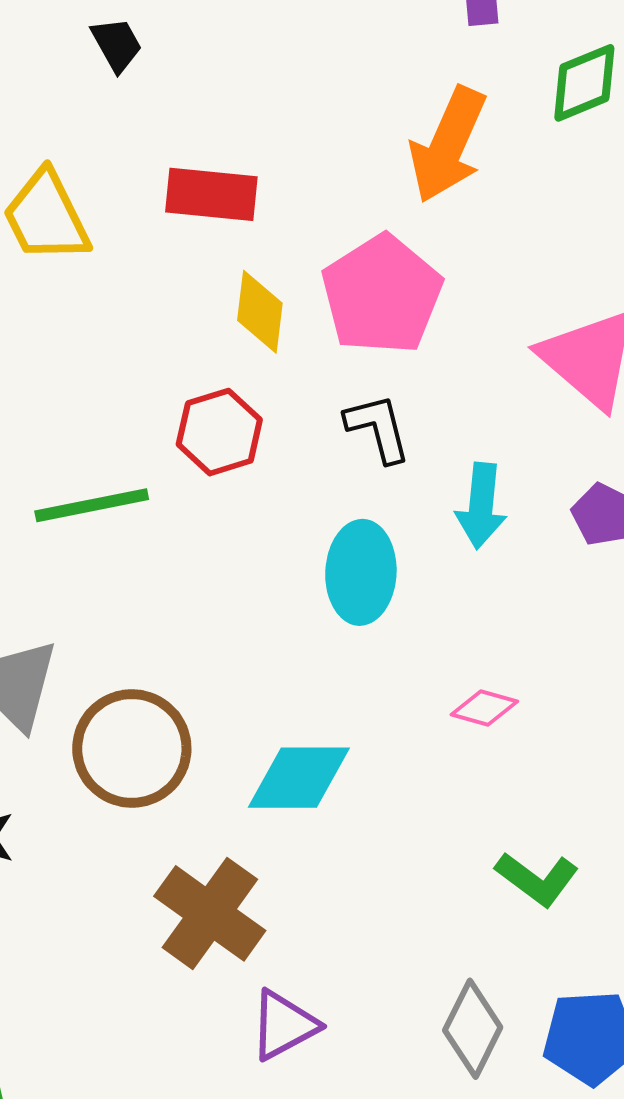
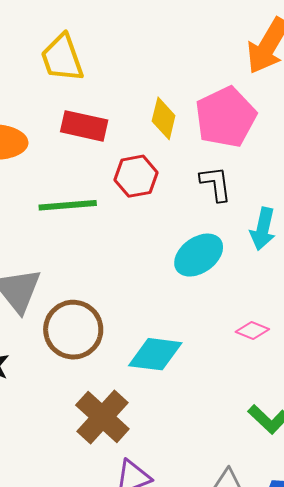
red rectangle: (211, 194) -> (84, 126), moved
cyan ellipse: (361, 572) -> (199, 255), turned 45

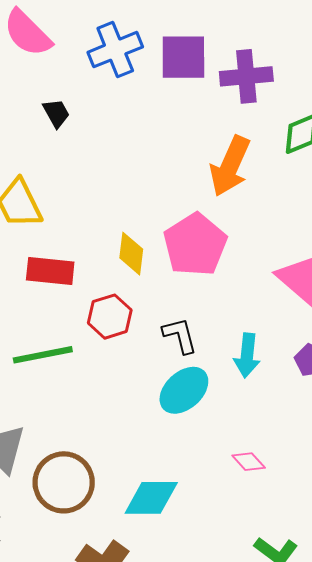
black L-shape: (216, 184) -> (180, 335), moved
pink diamond: (252, 330) -> (249, 462), turned 32

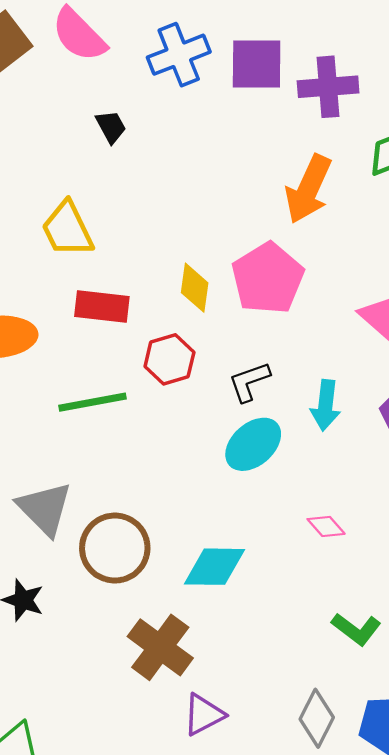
black L-shape: (180, 335) -> (249, 382), turned -96

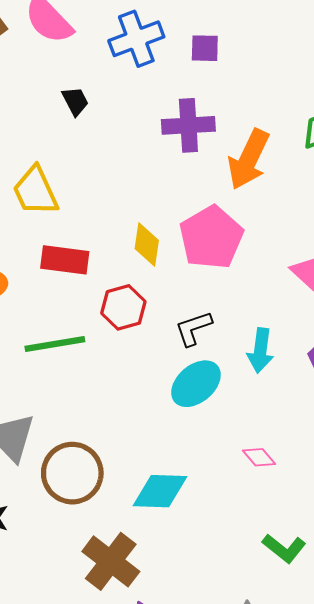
purple square: (257, 64) -> (205, 48), size x0.6
purple cross: (328, 87) -> (188, 125), moved

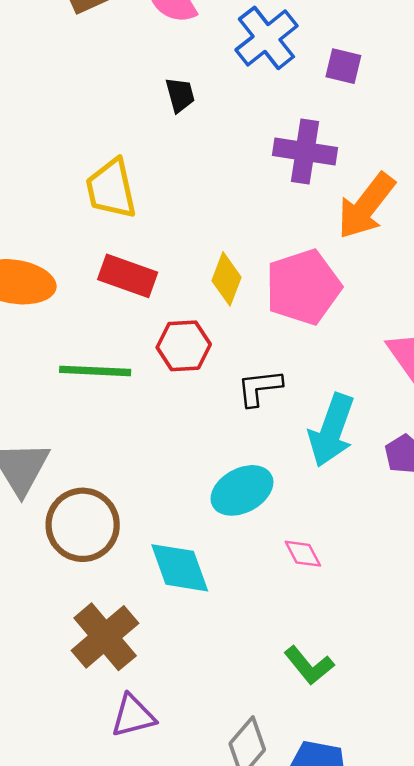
blue cross: (136, 39) -> (266, 38), turned -30
cyan arrow: (260, 350) -> (332, 430), size x1.4
cyan ellipse: (196, 384) -> (242, 490), moved
cyan diamond: (160, 491) -> (180, 568), turned 56

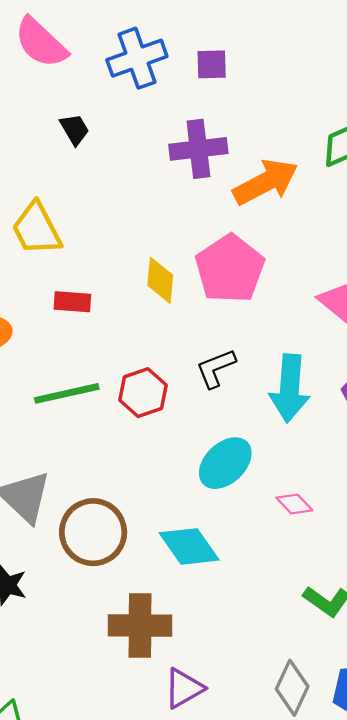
blue cross: (266, 38) -> (137, 58), turned 34
orange arrow: (366, 206) -> (266, 182), turned -140
red rectangle: (128, 276) -> (72, 302), size x0.7
red hexagon: (184, 346) -> (143, 393), moved
brown cross: (105, 637) -> (140, 625), turned -34

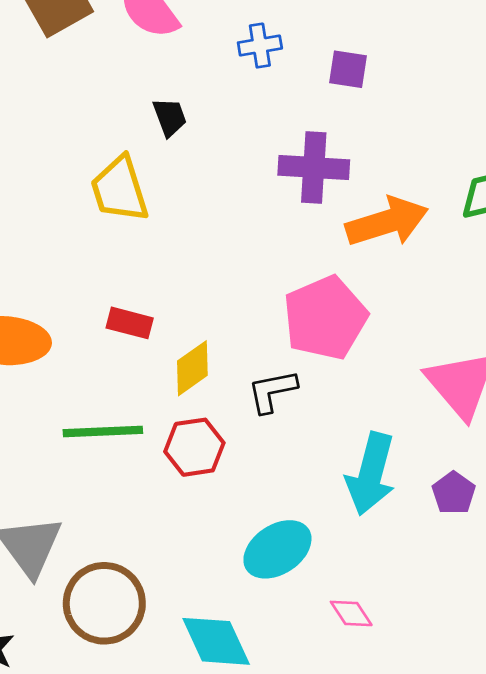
blue cross: (137, 58) -> (260, 46), size x0.6
yellow trapezoid: (37, 229) -> (120, 189), moved
yellow diamond: (160, 280) -> (192, 368), moved, turned 39
black L-shape: (216, 368) -> (272, 391), moved

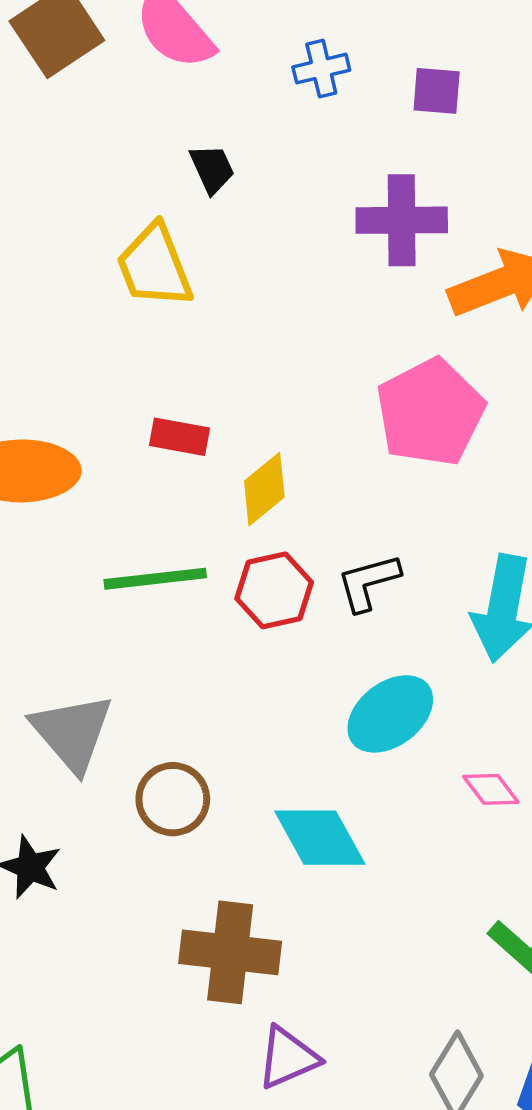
black L-shape: (272, 391) -> (368, 582), moved
brown circle: (104, 603) -> (173, 799), size x0.7

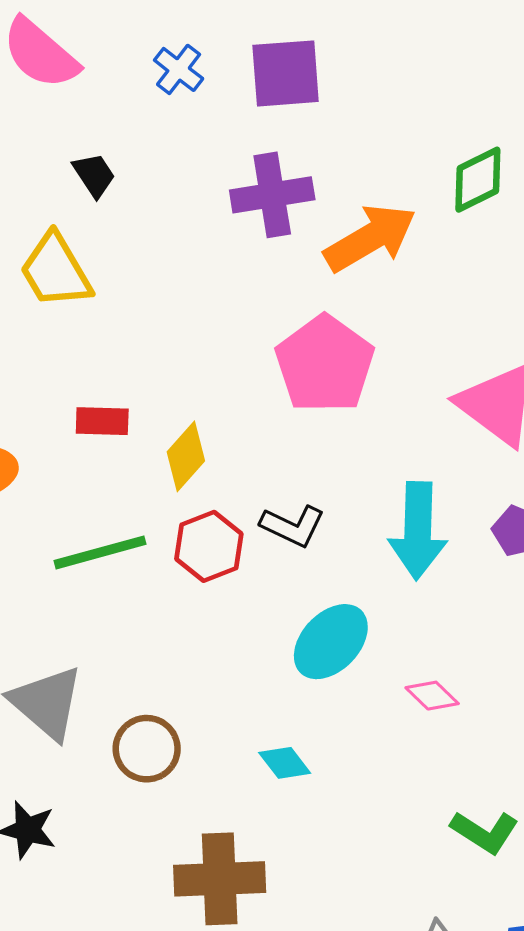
blue cross: (321, 69) -> (179, 69), turned -30
purple square: (437, 91) -> (286, 73), size x1.6
black L-shape: (368, 582) -> (293, 526), turned -130
cyan diamond: (320, 838) -> (285, 763), size x0.6

